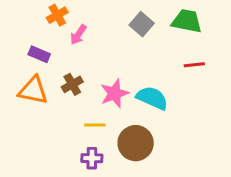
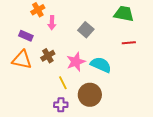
gray square: (142, 24) -> (86, 30), moved
pink arrow: (78, 35) -> (52, 23), turned -32
yellow line: (95, 125) -> (63, 83), turned 64

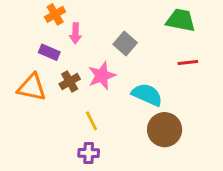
purple rectangle: (26, 36) -> (49, 52), moved
pink star: (76, 62) -> (102, 76), moved
brown circle: (90, 95) -> (165, 130), moved

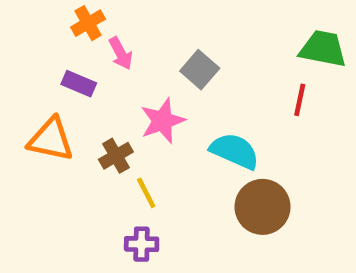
green trapezoid: (181, 20) -> (323, 49), moved
pink arrow: (75, 33) -> (121, 53), turned -30
red line: (188, 63) -> (300, 100), turned -72
brown cross: (70, 81) -> (116, 156), moved

